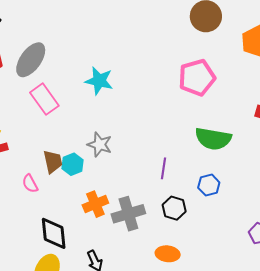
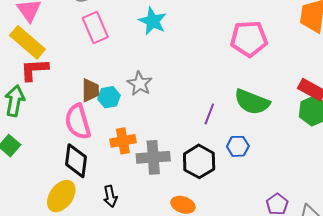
purple line: (163, 168) -> (209, 114), moved
pink semicircle: (30, 184) -> (78, 122), moved, size x1.8
black hexagon: (174, 208) -> (199, 161), size x1.4

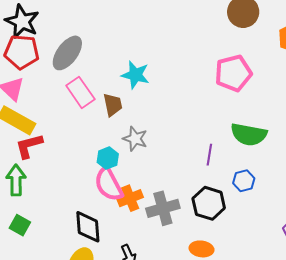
brown trapezoid: (90, 90) -> (113, 105), moved
pink semicircle: (78, 122) -> (109, 184), moved

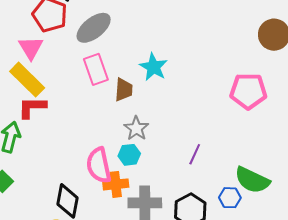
green semicircle: (249, 134) -> (252, 180), moved
purple line: (209, 155) -> (195, 154), moved
cyan hexagon: (108, 158) -> (129, 155), moved

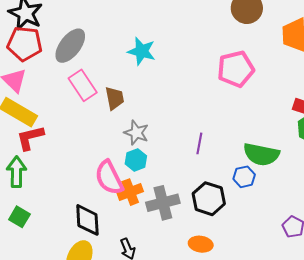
cyan star: (153, 67) -> (142, 51), moved

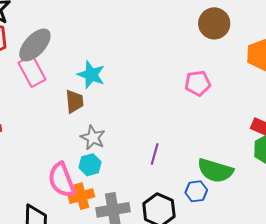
cyan star: (142, 51) -> (91, 75), moved
pink pentagon: (236, 69) -> (198, 83), size x0.7
pink rectangle: (83, 85) -> (32, 71), moved

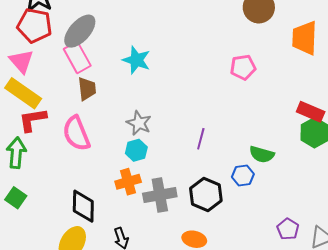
brown trapezoid: (74, 101) -> (87, 89), moved
green semicircle: (215, 171) -> (262, 154), size x0.7
pink semicircle: (62, 180) -> (76, 133), moved

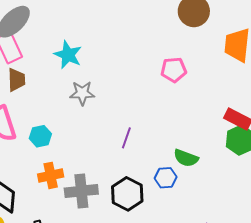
gray star: (139, 123) -> (82, 93), moved, turned -30
cyan hexagon: (136, 150) -> (40, 136), moved

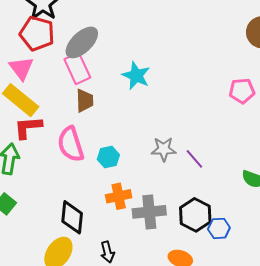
gray star: (82, 93) -> (164, 149), moved
purple line: (126, 138) -> (194, 159), turned -60
blue hexagon: (166, 178) -> (219, 228), moved

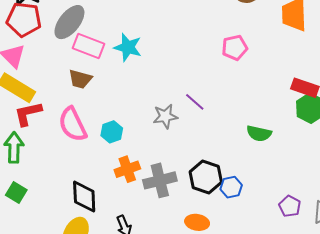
pink rectangle: (77, 68) -> (88, 46), moved, turned -36
brown trapezoid: (85, 101) -> (80, 79), turned 115
purple line: (194, 159) -> (195, 102), moved

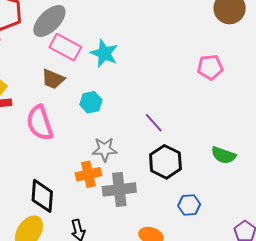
purple line: (195, 102) -> (154, 123), moved
gray star: (165, 116) -> (105, 149), moved
cyan hexagon: (112, 132) -> (91, 102), moved
black hexagon: (206, 177) -> (165, 162), moved

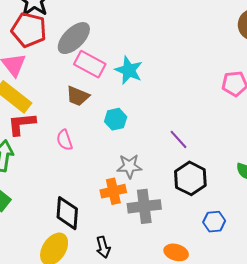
pink semicircle: (40, 123) -> (64, 140), size x0.6

